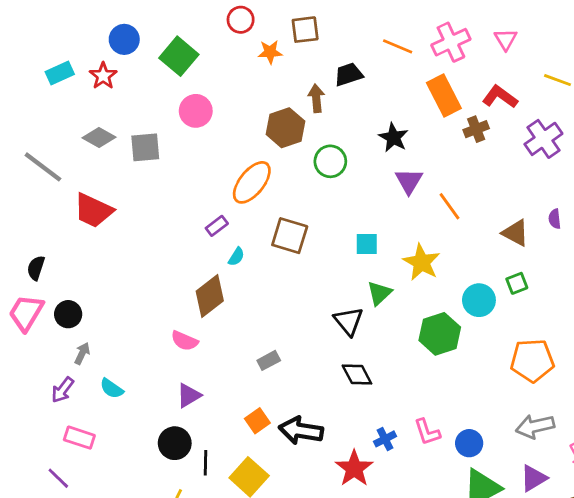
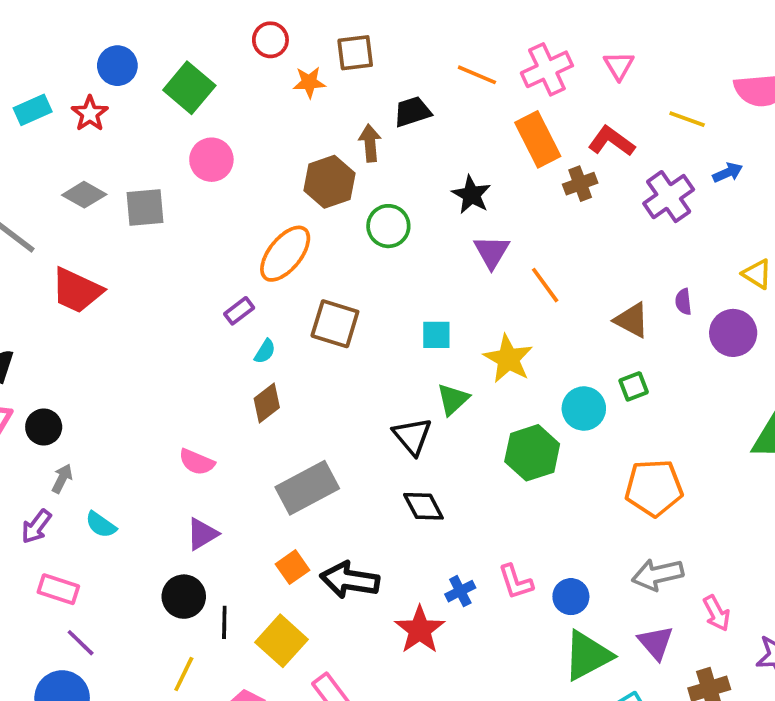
brown diamond: (210, 296) -> (267, 403), moved, size x0.7
gray rectangle: (269, 360) -> (307, 488), size x2.0
purple line: (58, 478) -> (81, 643), moved
purple triangle: (534, 478) -> (656, 643), turned -40

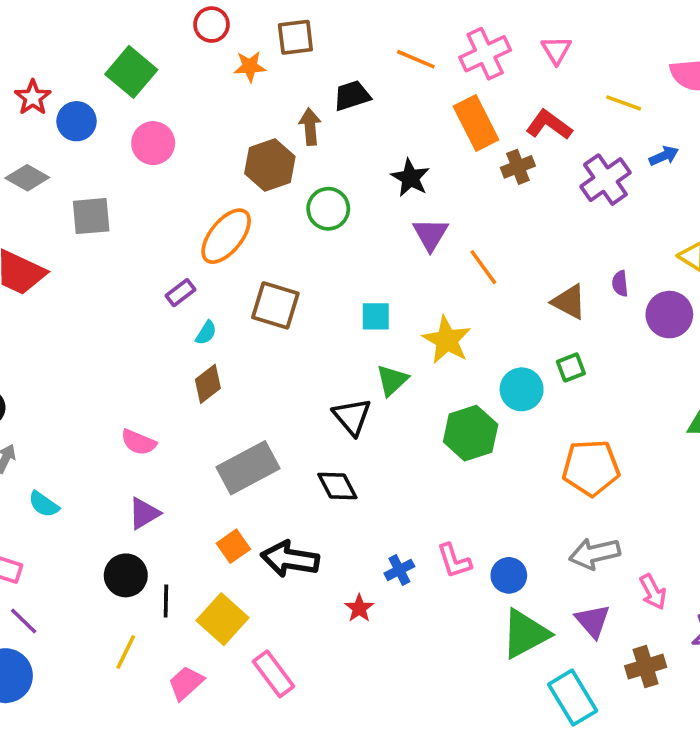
blue circle: (117, 66) -> (77, 121), moved
gray square: (145, 208) -> (91, 216), moved
black diamond: (423, 506) -> (337, 486), moved
red star: (420, 630) -> (359, 608), size x0.6

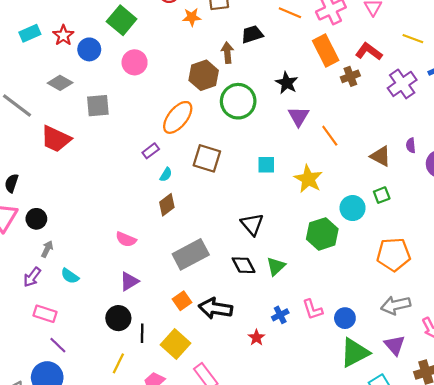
green circle: (328, 209) -> (238, 101), size x1.4
green triangle: (392, 380) -> (276, 266), moved

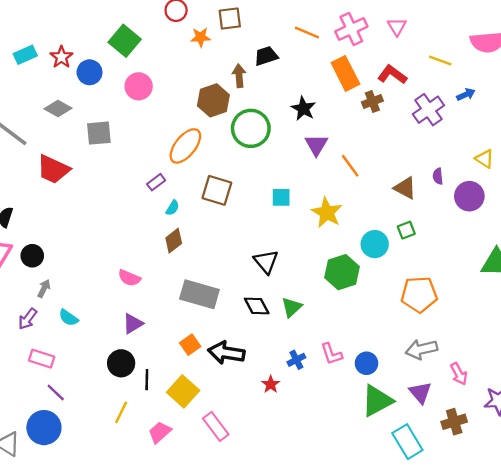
gray rectangle: (191, 254) -> (199, 294), turned 44

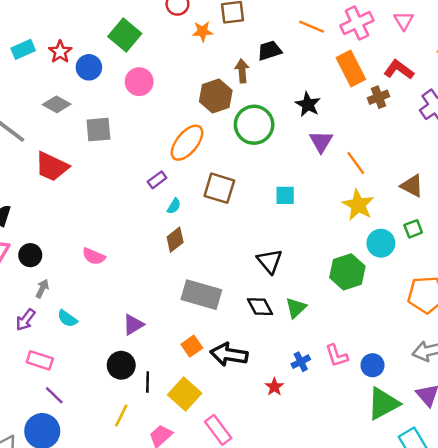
yellow star: (327, 213) -> (358, 205), moved
pink semicircle: (129, 278) -> (94, 256), moved

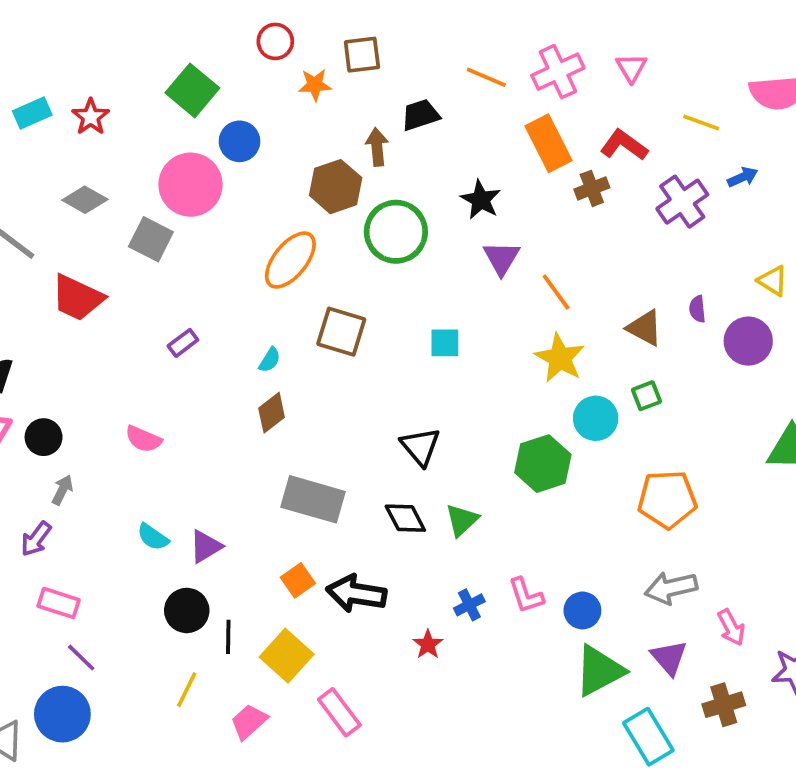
blue circle: (89, 67) -> (240, 141), moved
pink circle: (139, 82) -> (191, 185), moved, size x1.4
gray square: (98, 130) -> (151, 239), turned 32
purple rectangle: (157, 180) -> (183, 343), moved
cyan semicircle: (67, 319) -> (153, 537), moved

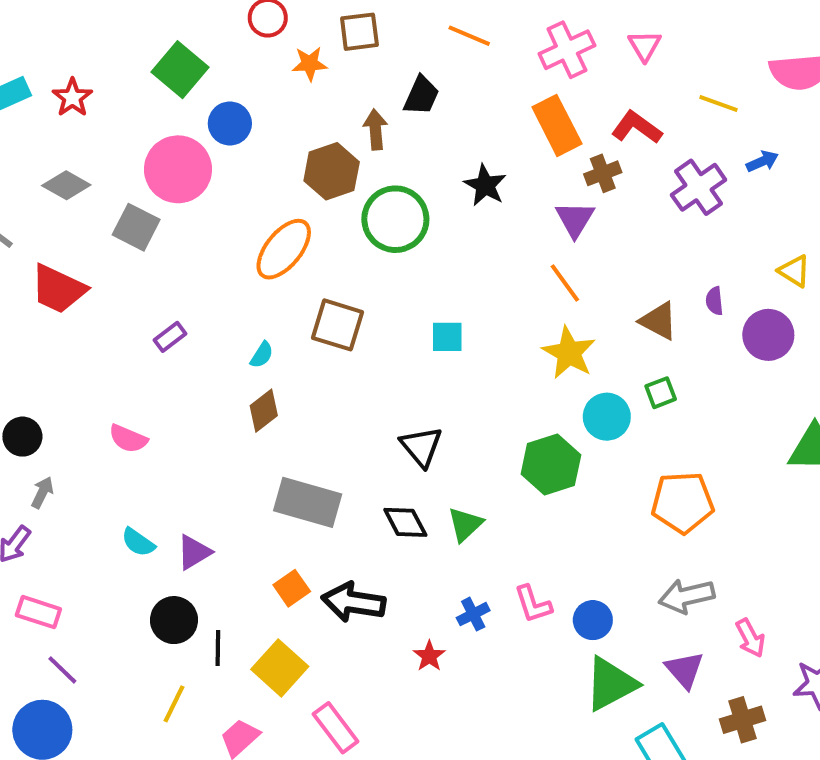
orange line: (486, 77) -> (469, 36), moved
black trapezoid: (420, 115) -> (421, 96), turned 132
purple triangle: (501, 258) -> (575, 219), moved

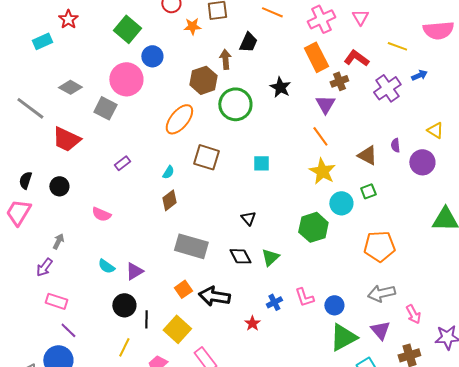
red star: (72, 98) -> (68, 19), moved
black circle: (22, 437) -> (59, 186), moved
black triangle: (421, 447) -> (248, 218), size x0.7

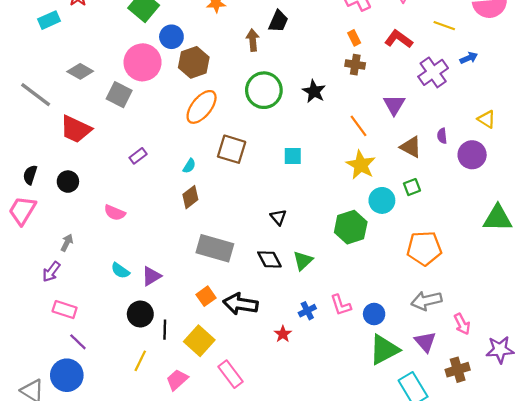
orange rectangle: (316, 57) -> (354, 38), size x0.5
brown hexagon: (203, 80) -> (194, 62), moved
brown cross: (339, 81) -> (355, 65), moved, turned 30
black star: (280, 87) -> (314, 91), moved
purple triangle: (325, 104) -> (394, 105), moved

